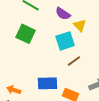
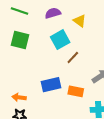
purple semicircle: (63, 14) -> (53, 13), turned 140
yellow triangle: (80, 25) -> (80, 21), moved

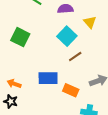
green square: (20, 40) -> (20, 37), moved
cyan square: (60, 40) -> (67, 36), turned -30

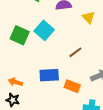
cyan square: (67, 36) -> (44, 30), moved

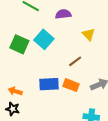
yellow triangle: (89, 17) -> (89, 34), moved
orange rectangle: (72, 86) -> (71, 85), moved

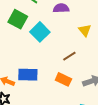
green square: (19, 44) -> (18, 19), moved
blue rectangle: (49, 84) -> (28, 75), moved

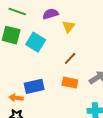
yellow triangle: (85, 30) -> (69, 27), moved, turned 32

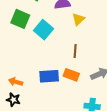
brown line: (70, 58) -> (75, 51), turned -48
blue rectangle: (34, 86) -> (49, 76), moved

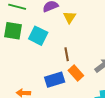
brown line: (75, 51) -> (67, 54), moved
orange rectangle: (71, 75) -> (76, 73), turned 42

